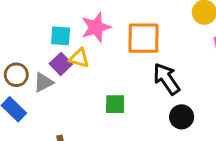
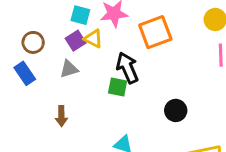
orange square: (144, 38) -> (155, 32), turned -32
black arrow: (167, 79) -> (127, 68), moved
gray triangle: (43, 82) -> (69, 69), moved

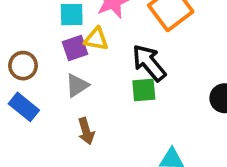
purple square: (76, 41) -> (75, 48), turned 30
brown arrow: (61, 116) -> (86, 131), moved

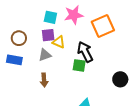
yellow triangle: (96, 39) -> (59, 42), moved
blue rectangle: (24, 107) -> (14, 60), turned -42

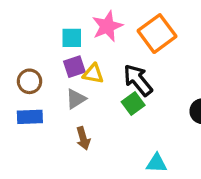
green square: (79, 65) -> (133, 103), turned -32

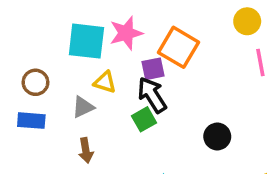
orange square: (157, 34) -> (179, 47), turned -30
cyan square: (72, 38) -> (86, 41), size x1.6
purple square: (74, 67) -> (153, 69), moved

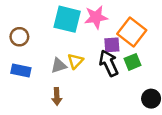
brown circle: (35, 82) -> (19, 37), moved
yellow triangle: (105, 82) -> (75, 61), moved, turned 49
green square: (144, 119) -> (132, 62), moved

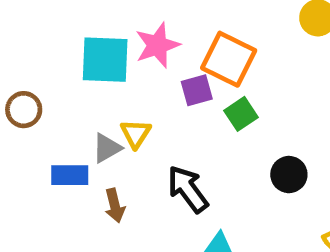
black arrow: (109, 63) -> (188, 189), moved
blue rectangle: (21, 70) -> (70, 175), moved

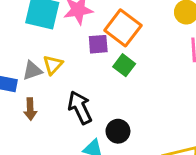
green square: (241, 114) -> (124, 65), turned -30
black circle: (289, 175) -> (118, 131), moved

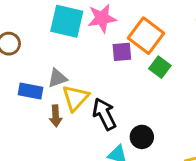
yellow triangle: (53, 65) -> (75, 98), moved, size x1.4
green square: (124, 65) -> (160, 67), moved

